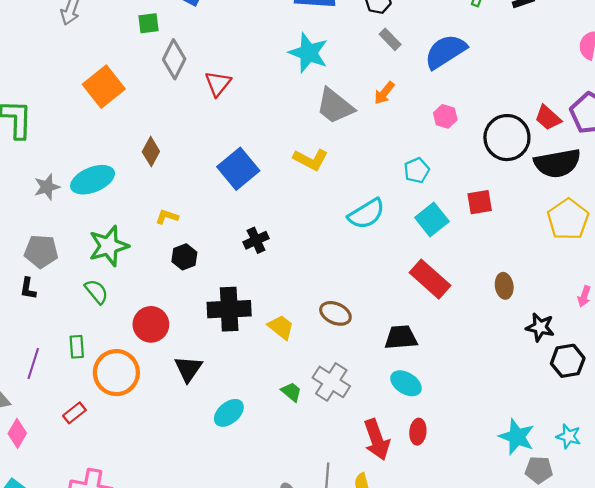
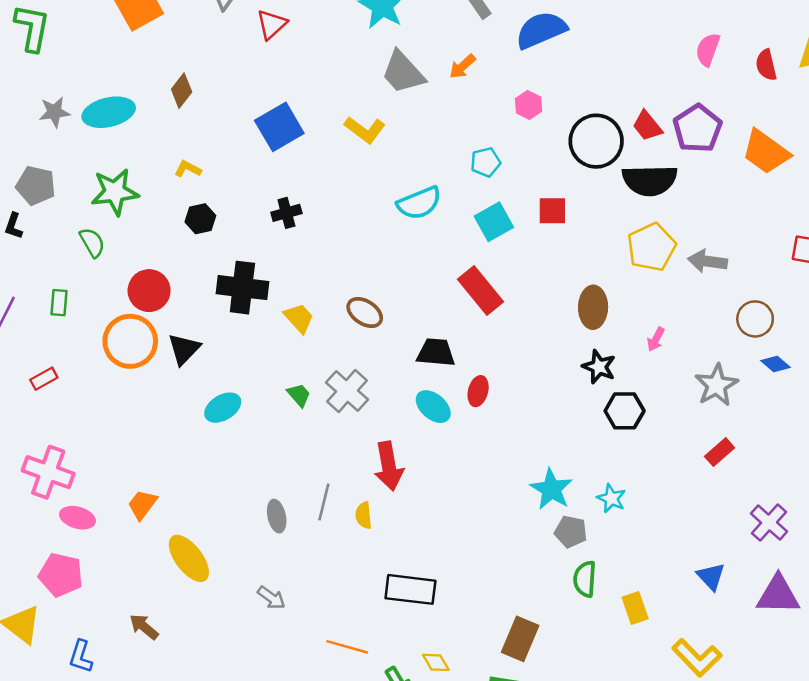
brown ellipse: (504, 286) -> (593, 307), moved, size x1.4
orange circle: (116, 373) -> (130, 341), moved
red ellipse: (418, 432) -> (478, 391), moved

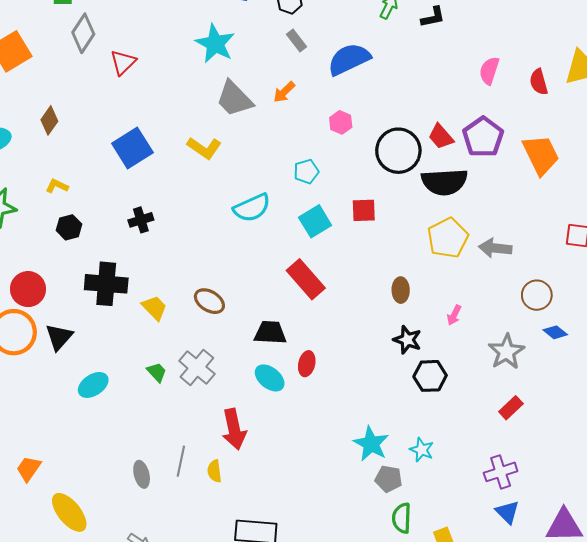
orange trapezoid: (766, 152) -> (541, 155), turned -150
brown ellipse: (593, 307) -> (401, 290), size x0.7
purple cross: (769, 523) -> (501, 472), moved, turned 32

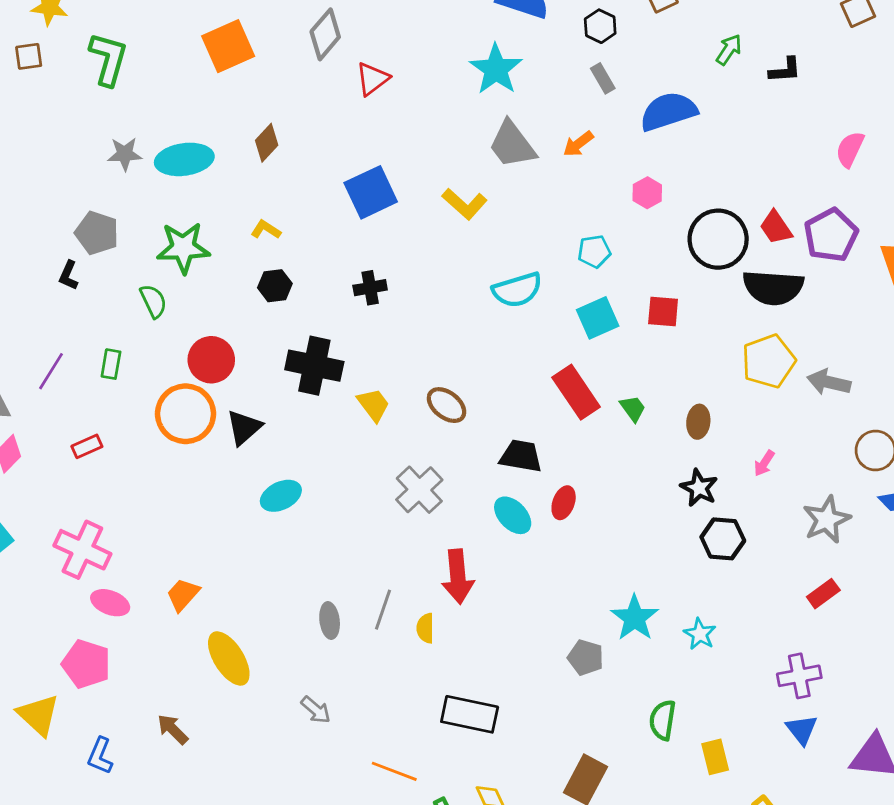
green trapezoid: (157, 372) -> (633, 408), moved
gray pentagon: (389, 479) -> (586, 657), moved

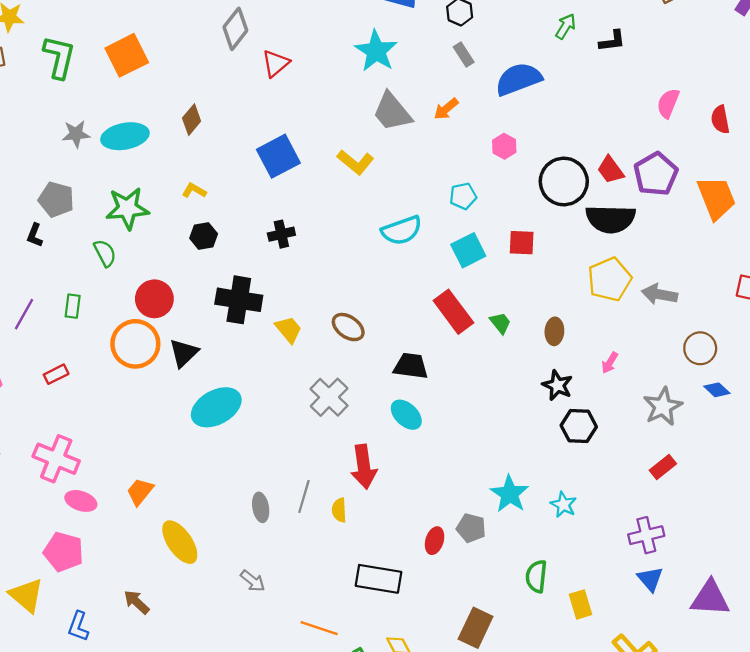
orange square: (228, 46) -> (127, 55), moved
cyan ellipse: (281, 496) -> (216, 407), size x1.5
red ellipse: (564, 503) -> (435, 541), moved

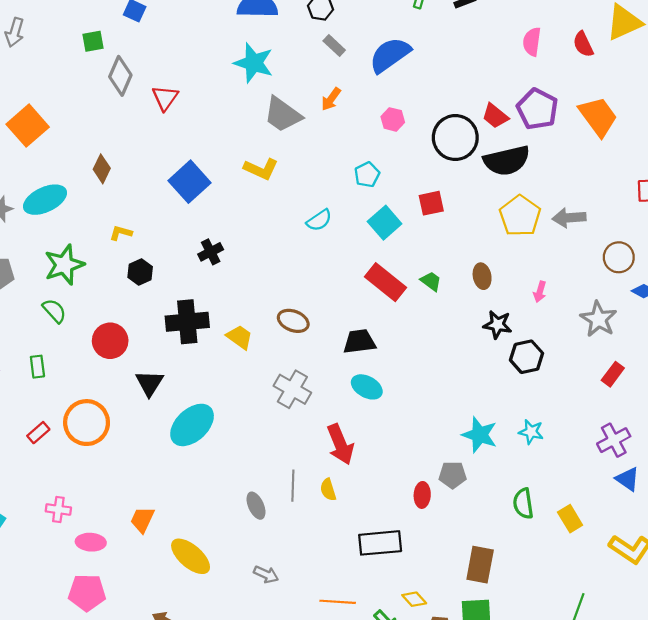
cyan semicircle: (402, 230) -> (319, 220), size x0.7
orange circle: (135, 344) -> (87, 423), moved
pink cross: (56, 459) -> (58, 509), size x0.6

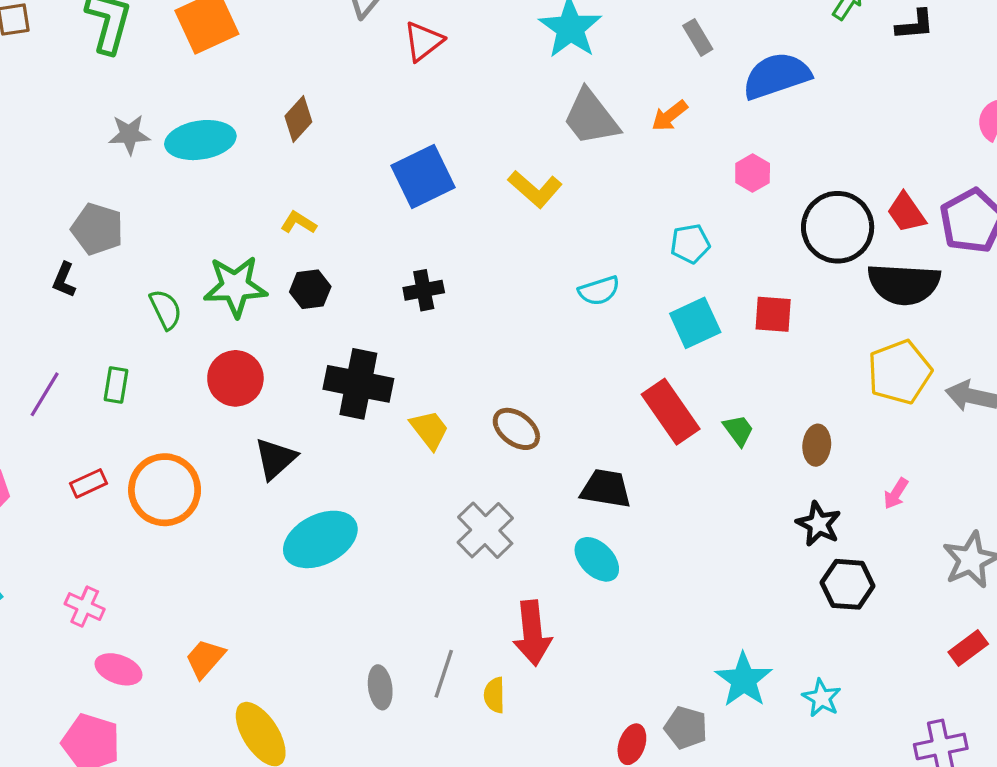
green star: (64, 265) -> (235, 286), moved

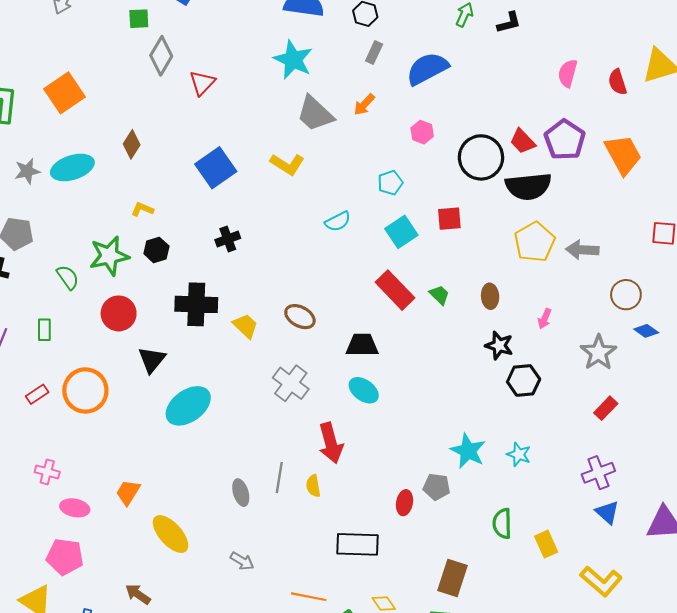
gray rectangle: (698, 37) -> (374, 53), turned 65

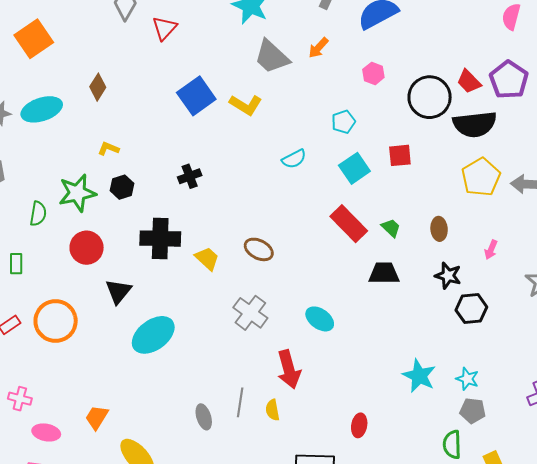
blue square: (216, 168) -> (196, 96), moved
green semicircle: (68, 277) -> (38, 214), turned 45
black trapezoid: (362, 345) -> (384, 273), moved
gray pentagon: (437, 487) -> (473, 411), moved

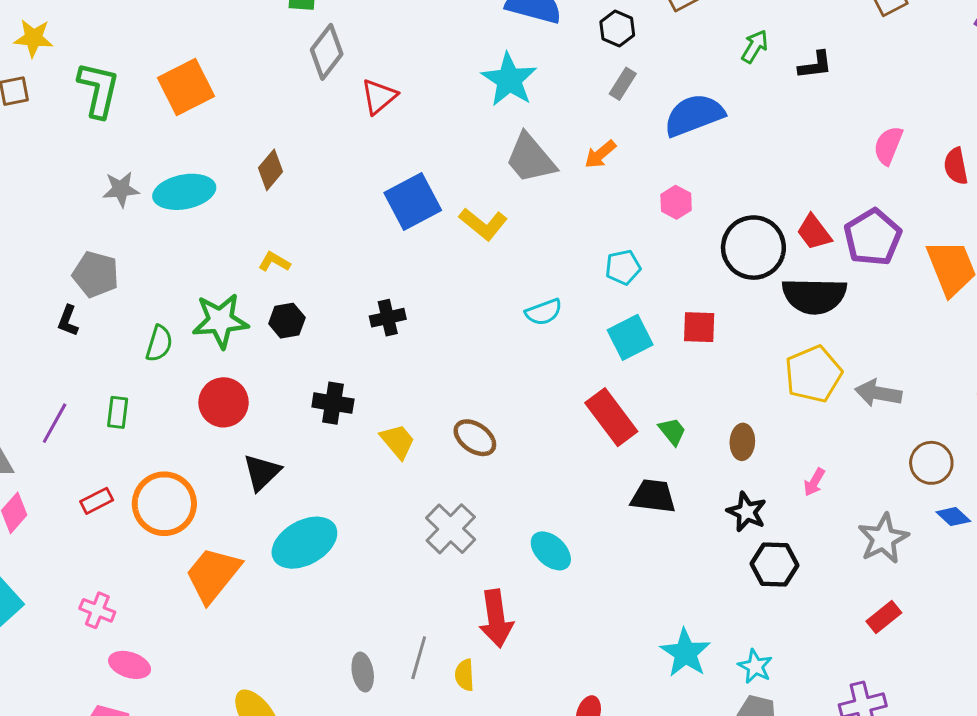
black cross: (160, 239) -> (333, 403), size x0.7
orange trapezoid: (97, 417) -> (213, 575), moved, size x1.6

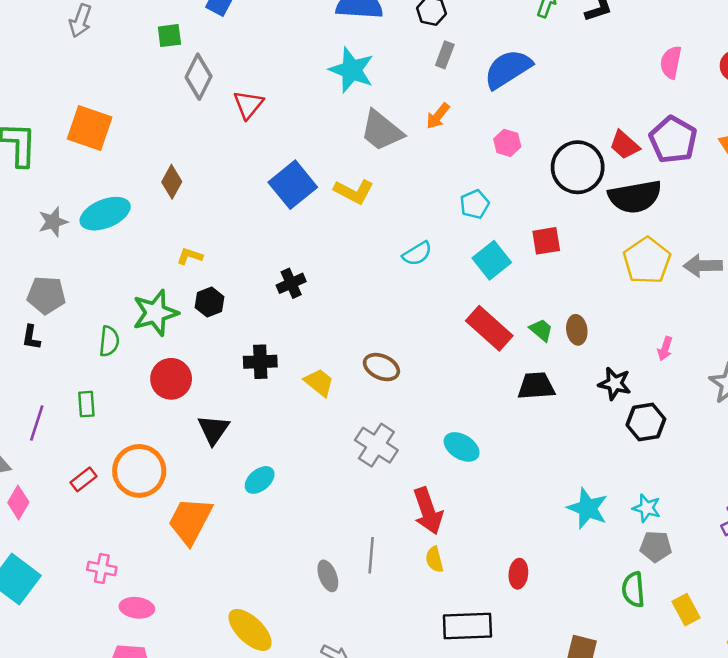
orange square: (186, 87) -> (90, 128), turned -33
brown ellipse: (742, 442) -> (577, 330), moved
cyan ellipse: (304, 543) -> (260, 480), size x0.6
yellow semicircle: (465, 675) -> (434, 559), moved

